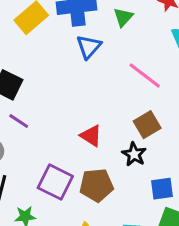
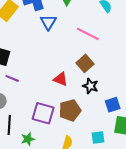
brown square: (147, 125) -> (85, 63), moved

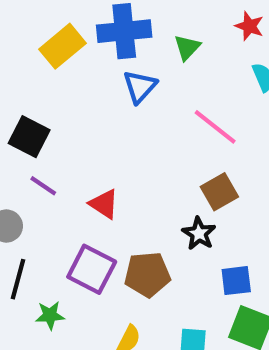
brown square: (85, 63) -> (219, 192), moved
red triangle: (61, 79) -> (104, 204), moved

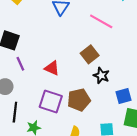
purple line: (43, 186) -> (20, 64), turned 40
brown square: (219, 192) -> (90, 54), moved

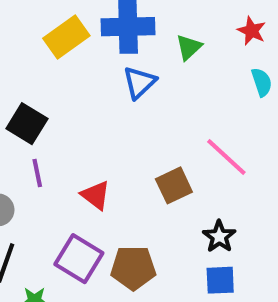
pink line: (101, 21) -> (226, 157), moved
black star: (101, 76) -> (219, 237), moved

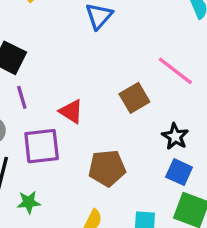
purple square: (79, 259) -> (42, 146), moved, turned -33
blue square: (220, 280) -> (179, 172), turned 32

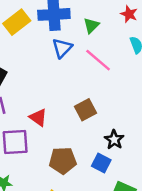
pink line: (175, 71) -> (98, 60), moved
blue square: (179, 172) -> (101, 163), moved

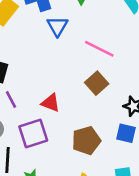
pink line: (98, 60) -> (99, 49), moved

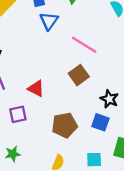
purple square: (33, 134) -> (18, 114), size x0.7

